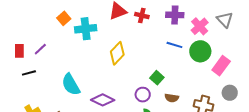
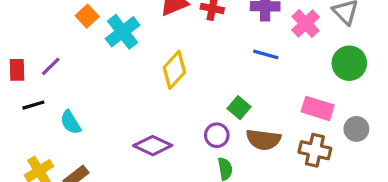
cyan cross: (86, 29) -> (123, 32), turned -30
green circle: (200, 51) -> (349, 63), moved
pink rectangle: (221, 66) -> (318, 108), moved, turned 72
cyan semicircle: (71, 85) -> (71, 122), moved, size x0.7
brown semicircle: (172, 98) -> (263, 140), size x1.5

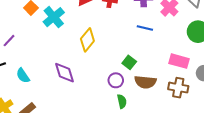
purple diamond: (153, 146) -> (64, 73), moved, turned 50

